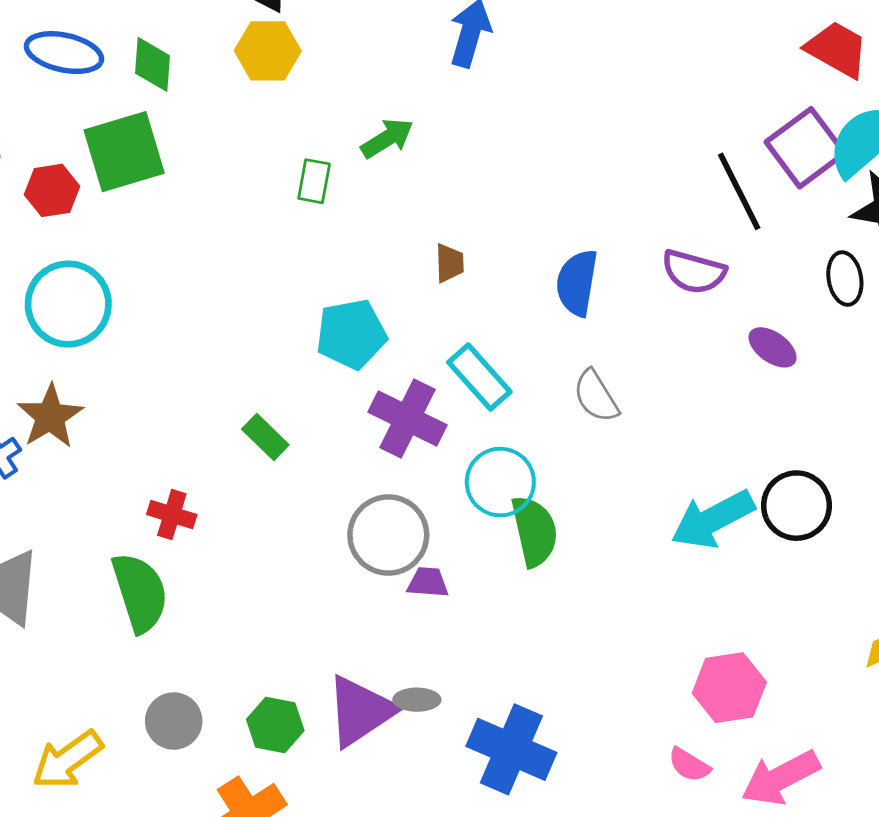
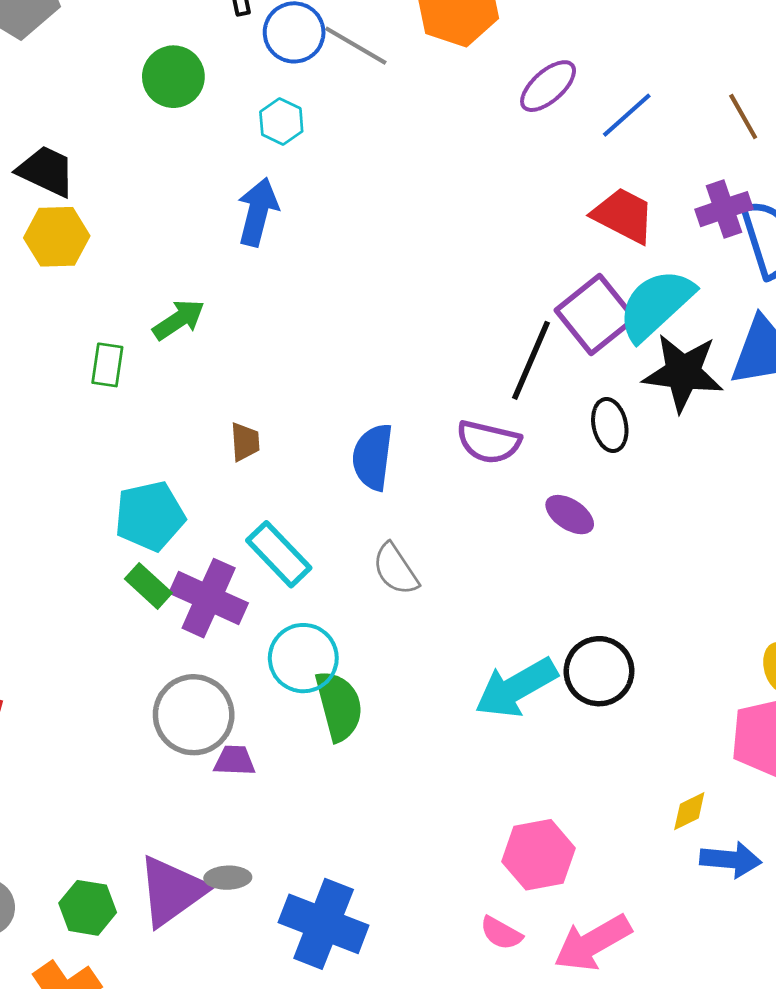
black line: (739, 191) -> (531, 360), turned 52
black ellipse: (845, 279) -> (610, 425), moved
green rectangle: (265, 437) -> (148, 586), moved

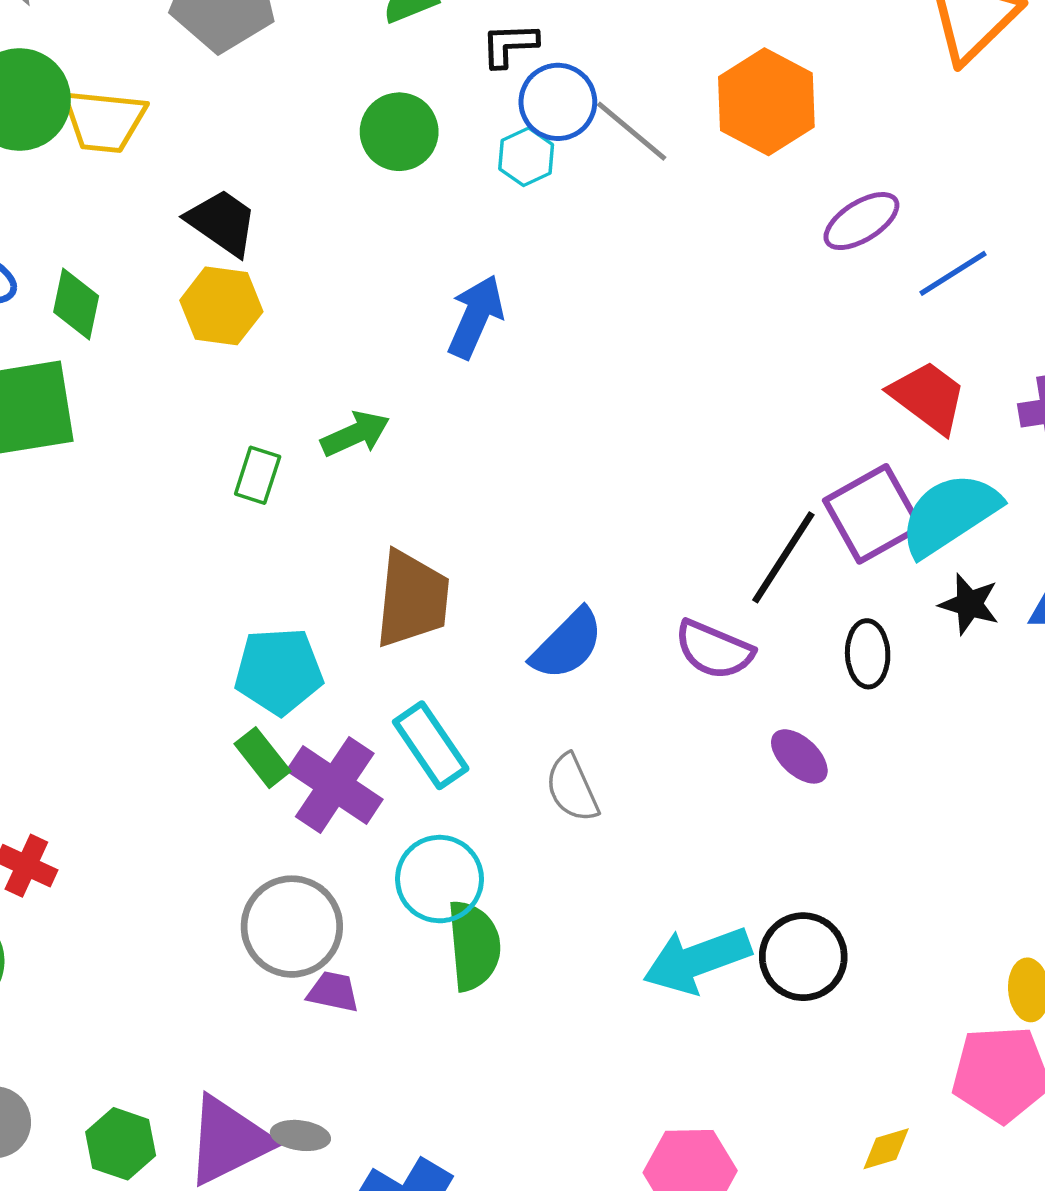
cyan hexagon: (281, 122) -> (526, 157), moved
black star: (683, 373) -> (969, 604), size x0.6
brown trapezoid: (245, 442) -> (412, 599), size x2.0
blue semicircle: (373, 457) -> (567, 644), turned -152

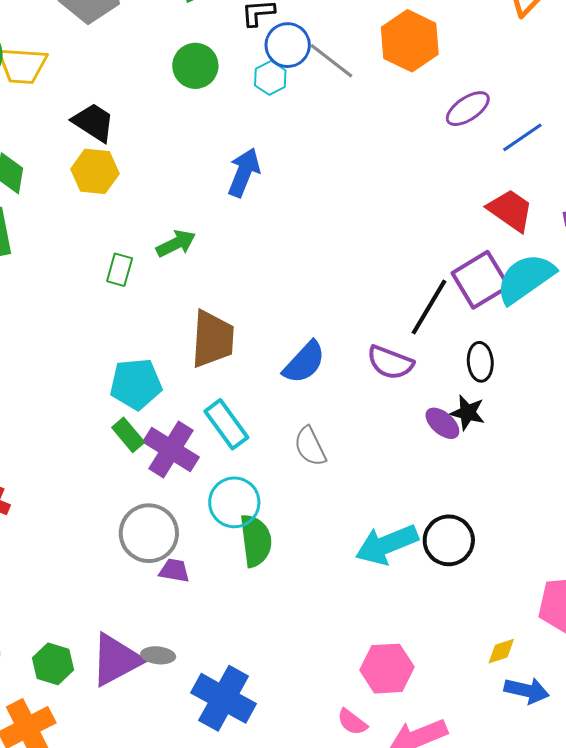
black star: (969, 604) -> (468, 413), moved

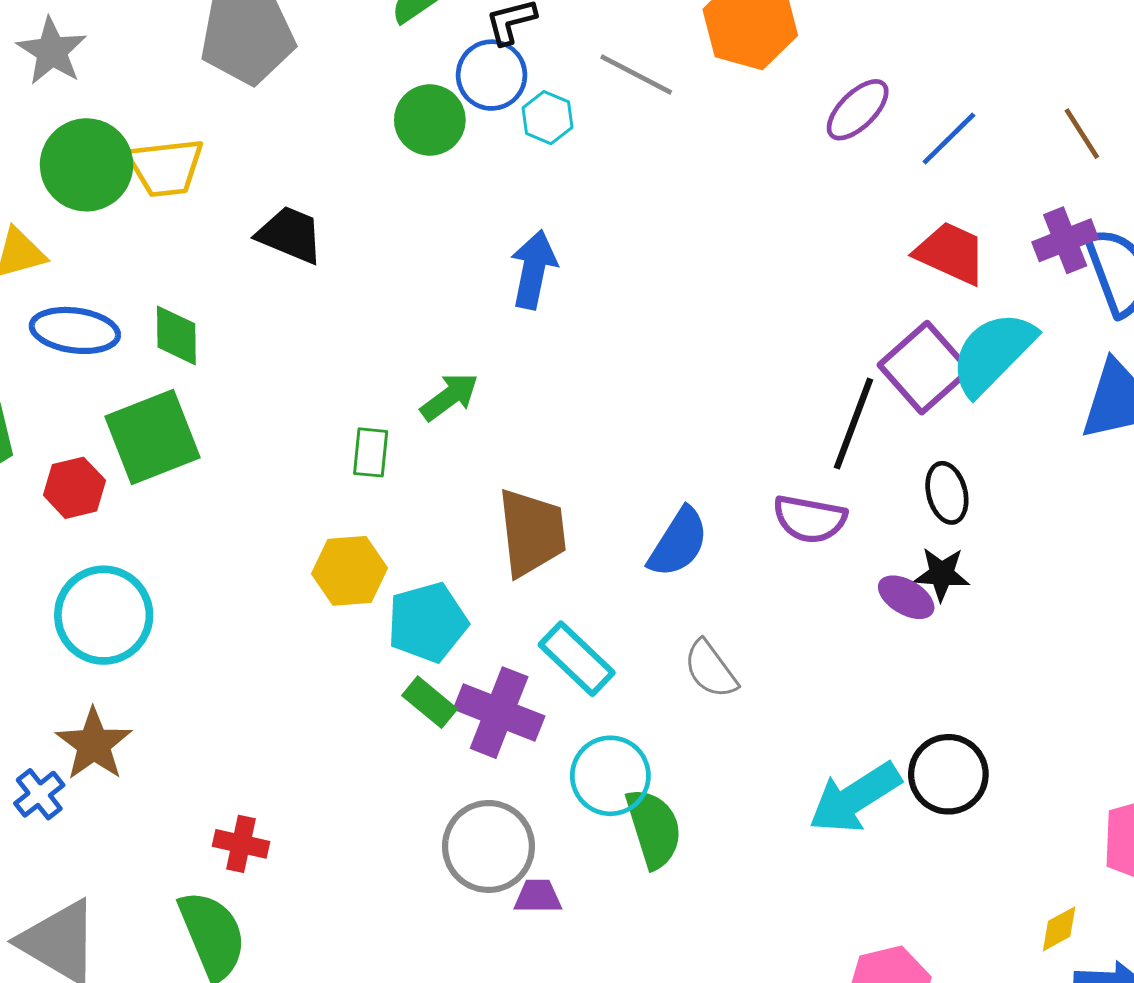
blue circle: (288, 45) -> (492, 75), moved
yellow hexagon: (95, 171) -> (350, 571), moved

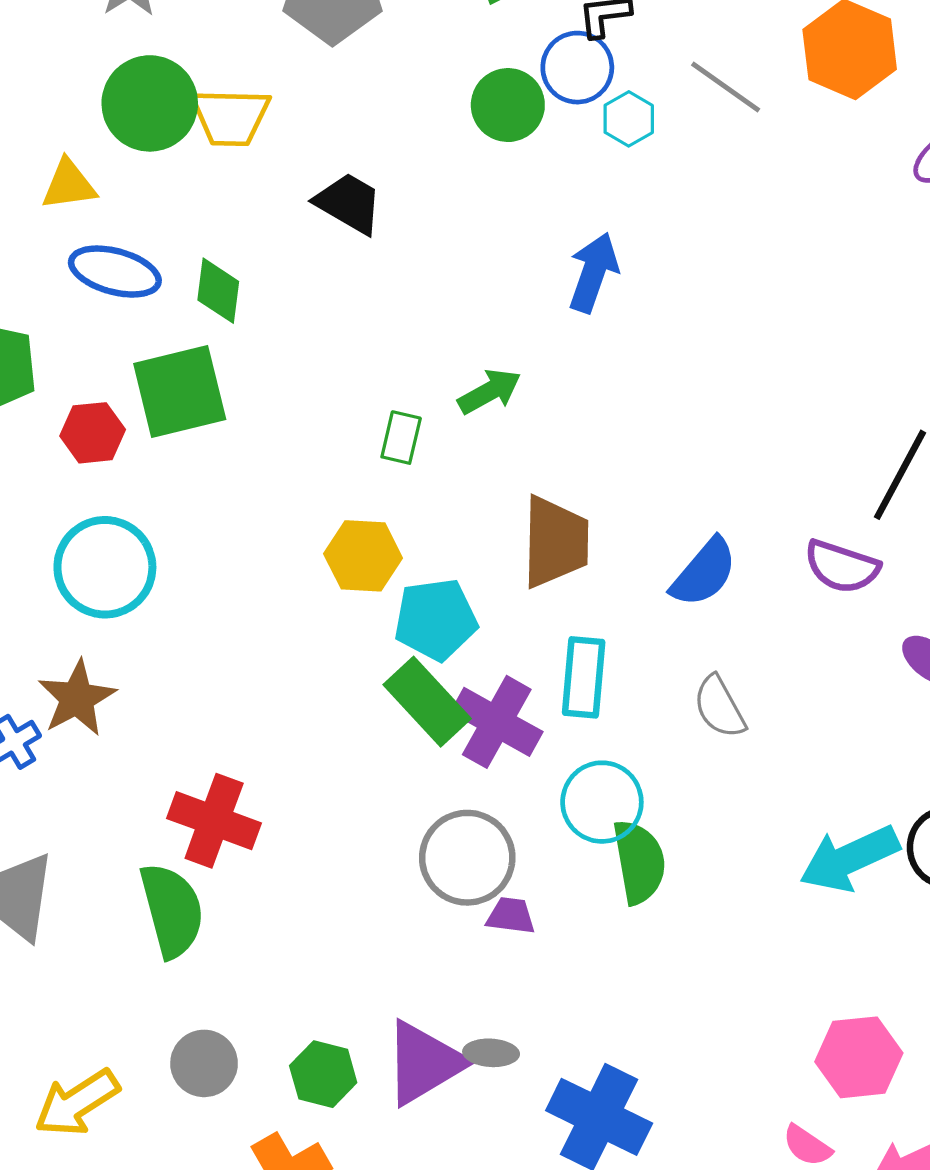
cyan rectangle: (577, 659) -> (584, 677), turned 44
green rectangle: (430, 702) -> (427, 702), size x1.6
red cross: (241, 844) -> (214, 821), size x1.6

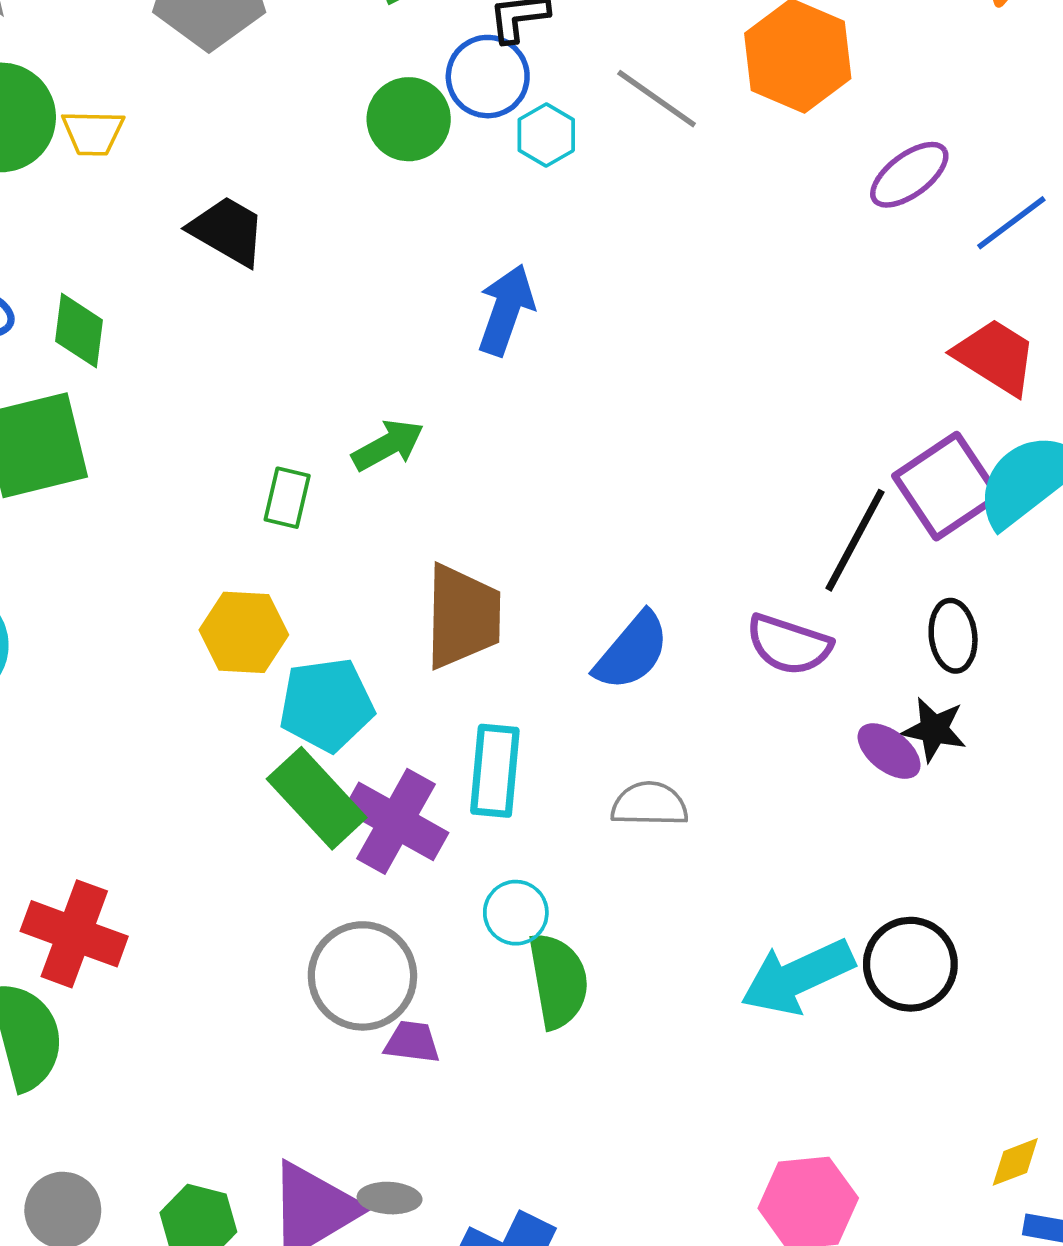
yellow trapezoid: (230, 117) -> (93, 133), size x0.7
gray semicircle: (719, 707) -> (649, 804), turned 120
cyan circle: (602, 802) -> (516, 913), size x0.7

